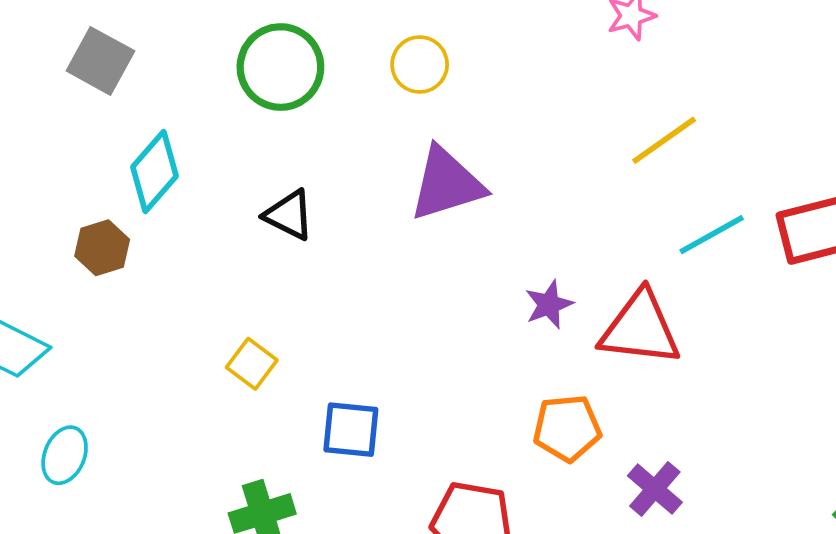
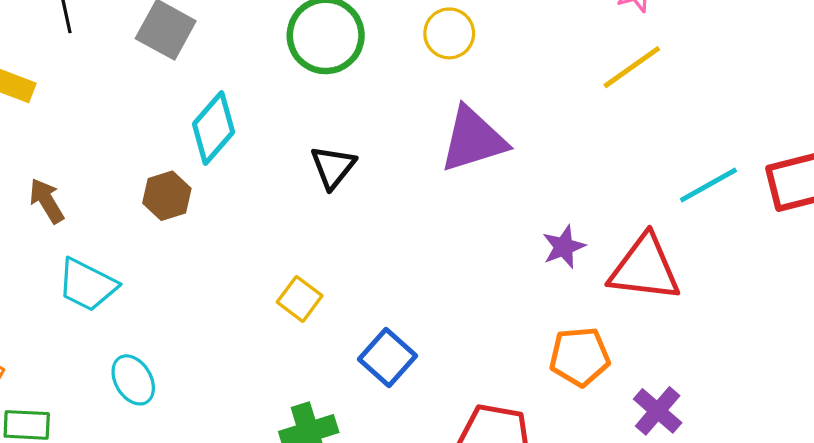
yellow line: (664, 140) -> (632, 67), moved
black triangle: (289, 215) -> (333, 167), turned 42
blue square: (351, 430) -> (388, 358), turned 36
cyan ellipse: (65, 455) -> (133, 380), turned -54

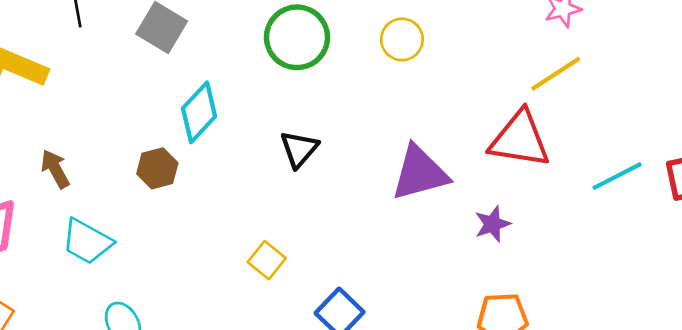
purple triangle: (473, 140) -> (420, 173), moved
red triangle: (645, 268) -> (520, 139), moved

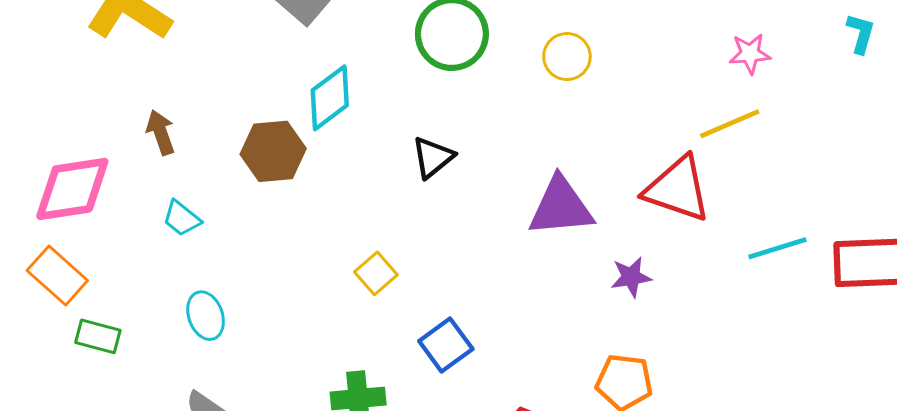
brown hexagon: (157, 168) -> (273, 151), size x1.4
cyan trapezoid: (87, 241) -> (182, 218), size x0.7

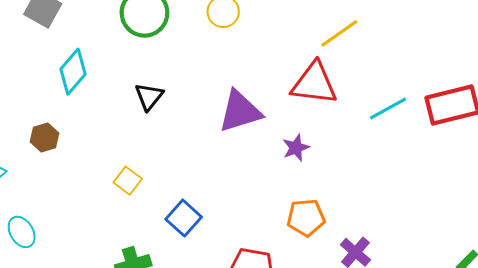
brown hexagon: (273, 151) -> (44, 137), moved, size x0.7

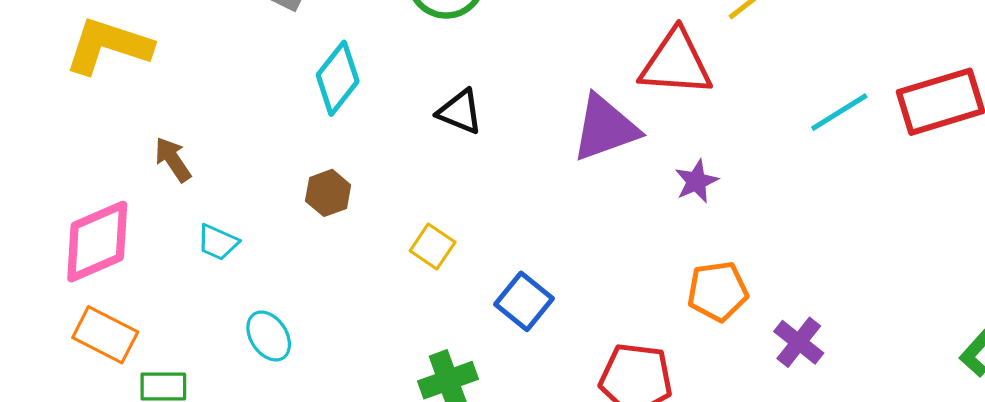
red triangle: (314, 83) -> (676, 63), moved
black triangle: (149, 97) -> (460, 112), turned -44
brown hexagon: (44, 137) -> (328, 193), moved

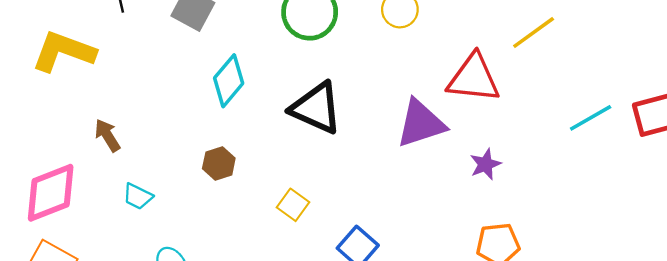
black triangle: (460, 112) -> (316, 108), size x1.6

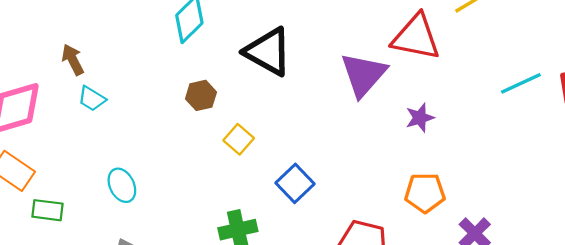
purple triangle: (421, 124) -> (363, 75), turned -36
brown hexagon: (219, 163) -> (201, 95), moved
cyan trapezoid: (138, 196) -> (92, 99), moved

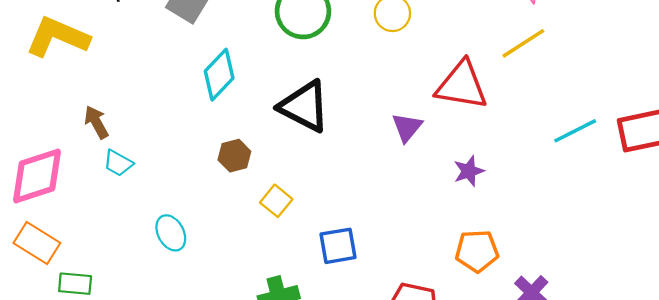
purple triangle: (363, 75) -> (407, 127), size x0.6
blue square: (295, 183) -> (338, 246), turned 36
cyan ellipse: (122, 185) -> (171, 233), moved

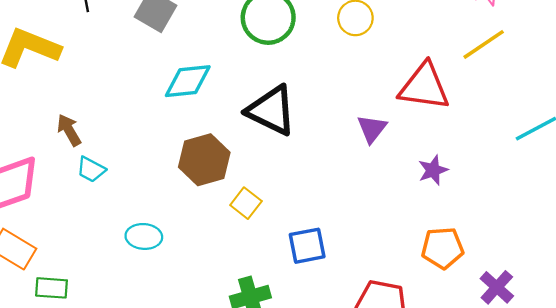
cyan diamond: (219, 75) -> (188, 81), turned 42
brown hexagon: (234, 156) -> (204, 160), size x1.6
cyan ellipse: (171, 233) -> (144, 236), turned -56

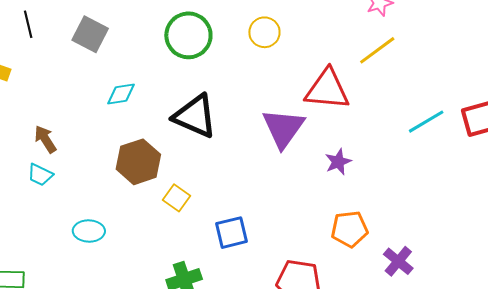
cyan diamond: (188, 81) -> (121, 94), size x0.7
purple triangle: (372, 129) -> (283, 128), size x1.6
brown arrow: (69, 130) -> (45, 139), moved

